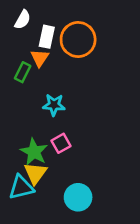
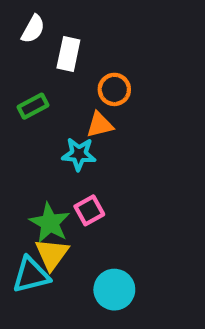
orange circle: (78, 40) -> (114, 89), moved, size x0.6
orange triangle: (40, 58) -> (100, 125), moved, turned 42
green rectangle: (23, 72) -> (33, 106), turned 36

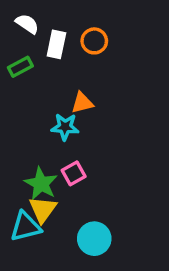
white semicircle: (33, 29) -> (27, 24), turned -85
orange circle: (114, 89) -> (94, 41), moved
green rectangle: (33, 106) -> (20, 67), moved

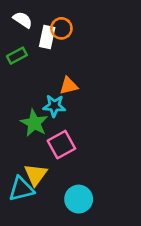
orange circle: (94, 41) -> (61, 28), moved
pink square: (74, 173) -> (61, 145), size x1.4
green star: (41, 184) -> (34, 123), moved

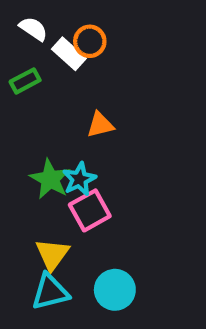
white rectangle: (47, 37) -> (69, 54), turned -60
cyan star: (54, 106) -> (79, 179), moved, turned -30
cyan triangle: (21, 189) -> (50, 292), moved

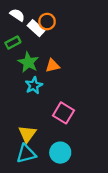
green star: (50, 179) -> (28, 62), moved
cyan star: (79, 179) -> (34, 85), moved
pink square: (90, 210) -> (64, 113), moved, turned -30

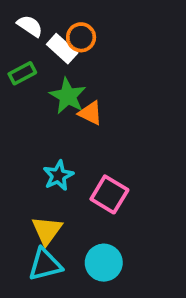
green star: (28, 62) -> (68, 96), moved
orange triangle: (53, 66) -> (90, 113), turned 40
cyan star: (34, 85) -> (58, 176), moved

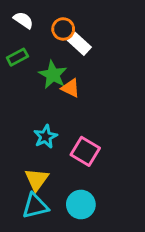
white rectangle: (62, 49) -> (79, 44), moved

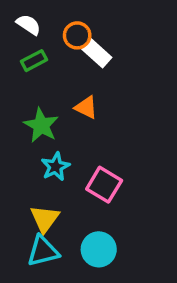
green rectangle: (17, 57) -> (34, 61), moved
green star: (53, 75) -> (41, 125), moved

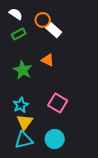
cyan star: (56, 167) -> (21, 105), moved

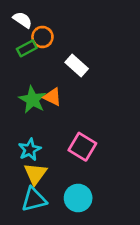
orange circle: (43, 20) -> (42, 37), moved
white rectangle: (54, 30) -> (77, 65), moved
orange triangle: (48, 60) -> (52, 97), moved

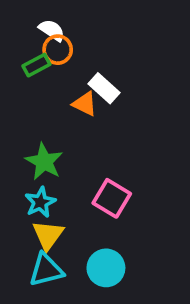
white semicircle: (23, 20) -> (52, 30), moved
orange triangle: (52, 97) -> (85, 104), moved
green star: (32, 100) -> (44, 162), moved

